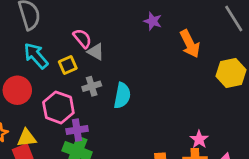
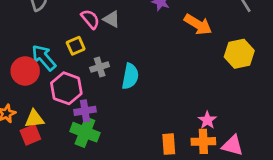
orange arrow: (190, 44) -> (198, 24), turned -32
gray triangle: (96, 52) -> (112, 19), moved
cyan arrow: (36, 56) -> (44, 58), moved

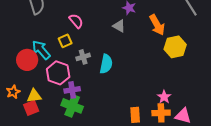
gray triangle: (112, 19) -> (119, 26), moved
orange arrow: (198, 24) -> (157, 25), turned 30
yellow hexagon: (239, 54) -> (175, 47), moved

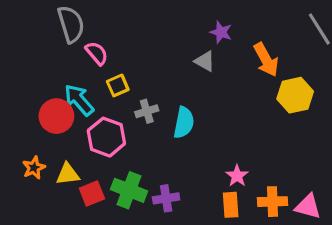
pink semicircle: (76, 21) -> (97, 53), moved
purple cross: (72, 90) -> (166, 198), moved
pink star: (164, 97) -> (237, 176), moved
red square: (31, 108) -> (92, 193), moved

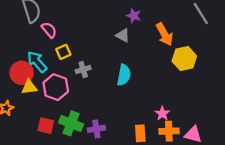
cyan semicircle: (184, 123) -> (124, 75), moved
yellow triangle: (68, 174) -> (29, 87), moved
pink star: (237, 176) -> (162, 114), moved
red square: (92, 193) -> (46, 126), turned 35

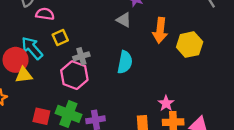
pink semicircle: (49, 30) -> (45, 14), turned -42
orange arrow: (165, 34) -> (160, 30), moved, turned 35
pink hexagon: (56, 87) -> (74, 75), moved

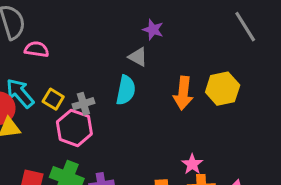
orange arrow: (160, 30) -> (183, 93), moved
yellow square: (60, 37) -> (53, 99), moved, turned -35
cyan semicircle: (125, 62) -> (126, 90), moved

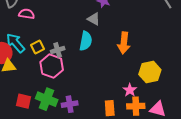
yellow hexagon: (223, 89) -> (150, 72), moved
yellow square: (53, 99) -> (38, 47), turned 32

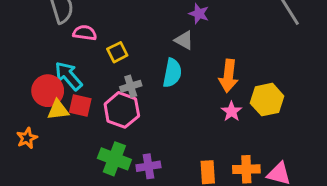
yellow square: (38, 47) -> (117, 52), moved
yellow hexagon: (150, 72) -> (267, 100), moved
pink star: (130, 90) -> (231, 111), moved
red square: (23, 101) -> (80, 105), moved

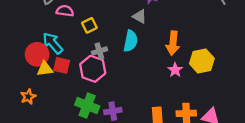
orange star: (27, 138) -> (28, 97), moved

